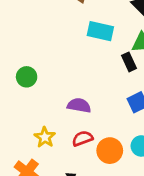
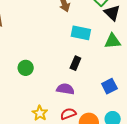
black rectangle: (129, 62) -> (75, 63), moved, turned 48

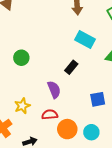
purple semicircle: (65, 89) -> (54, 90), turned 42

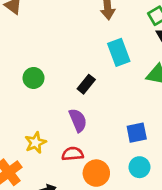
cyan rectangle: (85, 39) -> (119, 52), turned 42
black rectangle: (71, 67) -> (86, 84), moved
cyan circle: (91, 132) -> (139, 167), moved

